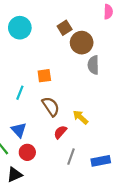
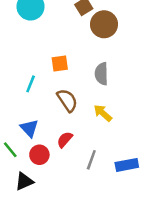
gray semicircle: (93, 65) -> (101, 74), moved
red semicircle: (60, 132) -> (65, 140), moved

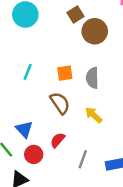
orange square: (60, 64) -> (65, 73), moved
cyan line: (31, 84) -> (28, 72), moved

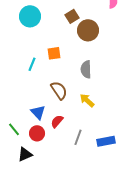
orange square: (65, 73) -> (54, 53), moved
blue triangle: (24, 129) -> (38, 112), moved

